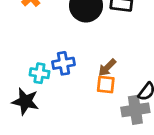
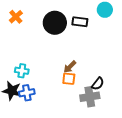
blue cross: (63, 63) -> (27, 93), moved

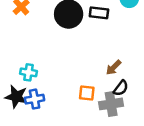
brown arrow: (70, 67) -> (114, 68), moved
orange square: (69, 79) -> (87, 93), moved

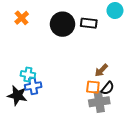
orange square: (87, 93) -> (93, 87), moved
blue cross: (35, 99) -> (33, 86), moved

